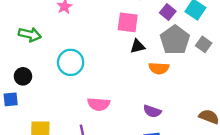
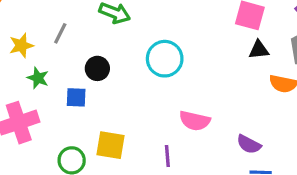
purple semicircle: (152, 111) -> (249, 144), moved

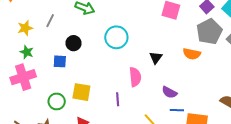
black triangle: (259, 50) -> (156, 58), moved, turned -48
green star: (38, 78) -> (27, 52), moved
pink semicircle: (195, 121) -> (135, 77), turned -108

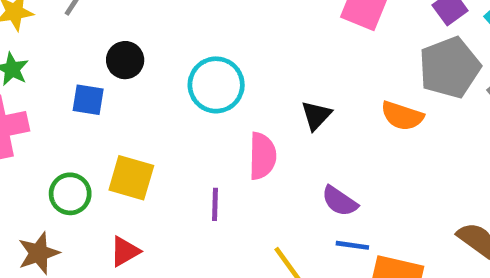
cyan circle: (116, 37) -> (216, 85), moved

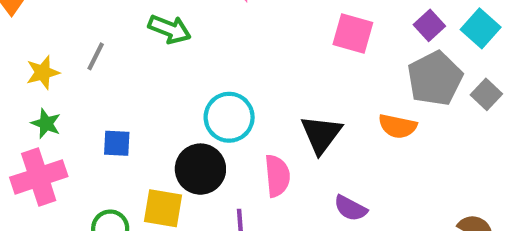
black circle: (125, 60) -> (200, 169), moved, size x1.5
black triangle: (316, 115) -> (321, 134), size x1.5

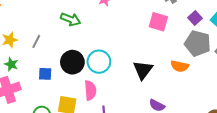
gray line: (96, 56) -> (36, 41), moved
gray pentagon: (435, 78) -> (198, 43), turned -30
black circle: (200, 169) -> (72, 62), moved
pink semicircle: (277, 176) -> (90, 90), moved

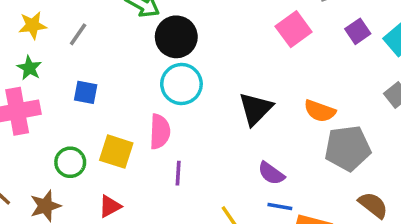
pink square: (158, 22) -> (294, 29), turned 30
gray pentagon: (198, 43) -> (348, 148), moved, turned -30
black circle: (72, 62) -> (176, 37), moved

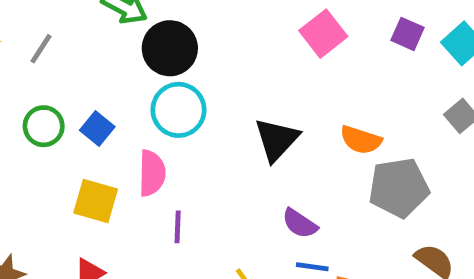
purple square: (358, 31) -> (408, 34), turned -30
blue square: (86, 92) -> (97, 129), moved, turned 30
green circle: (70, 162) -> (44, 126), moved

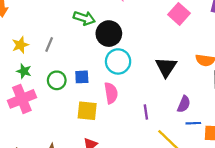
blue square: (97, 129) -> (82, 77), turned -32
purple semicircle: (300, 223) -> (184, 104), turned -91
purple line: (178, 227) -> (146, 112), moved

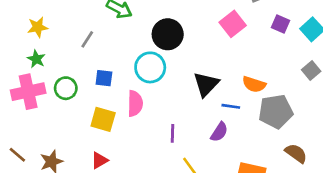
black circle: (109, 34) -> (168, 34), moved
gray line: (49, 45) -> (87, 39), moved
green circle: (57, 80) -> (66, 88), moved
blue line: (193, 123) -> (231, 106), moved

